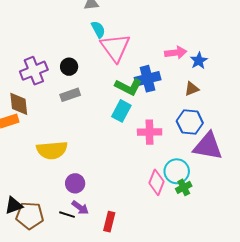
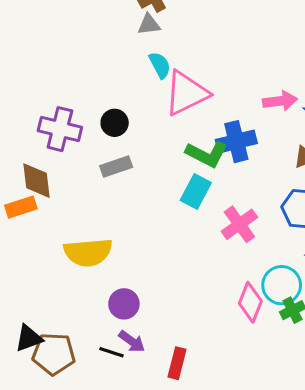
pink triangle: (115, 48) -> (186, 93), turned 40
purple cross: (34, 71) -> (60, 129), turned 36
pink cross: (150, 132) -> (239, 224), turned -35

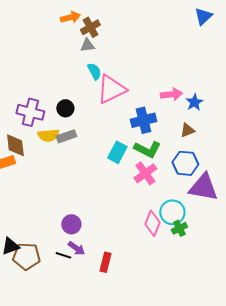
green L-shape: (207, 154) -> (147, 149), moved
yellow semicircle: (88, 252) -> (48, 135), moved, size x0.7

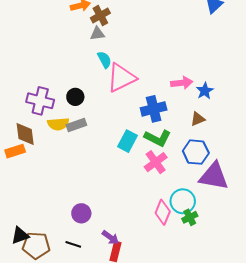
purple arrow: (76, 248) -> (110, 237), moved

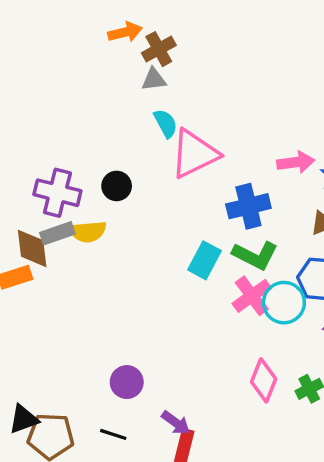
gray rectangle: (76, 125) -> (57, 233), moved
cyan circle: (183, 201) -> (284, 303), moved

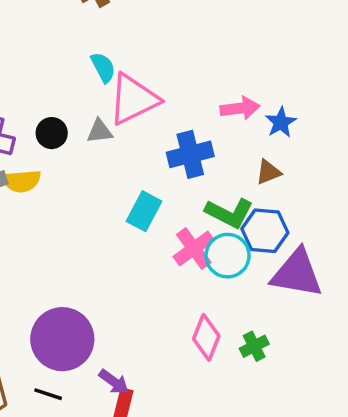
gray triangle: (154, 79) -> (100, 131), moved
green L-shape: (255, 255) -> (229, 213), moved
purple circle: (127, 382) -> (62, 339), size x1.8

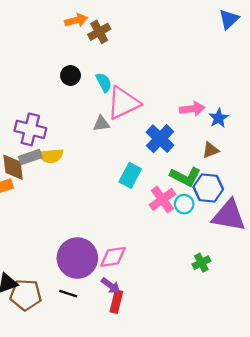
black circle: (52, 133) -> (70, 75), moved
blue cross: (190, 154) -> (160, 139), turned -32
cyan circle: (228, 256) -> (184, 204), size x0.7
pink diamond: (206, 337) -> (113, 257), moved, turned 60

